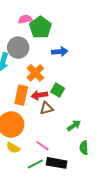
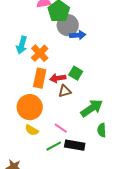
gray circle: (18, 48) -> (68, 25), moved
orange cross: (35, 73) -> (40, 53), moved
green arrow: (74, 125) -> (92, 108), size x1.6

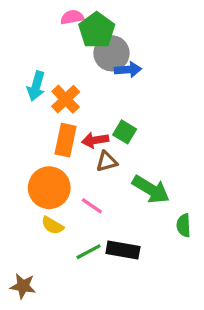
green arrow: (92, 108) -> (151, 189), turned 65
pink line: (61, 128) -> (92, 206), moved
green semicircle: (102, 130) -> (184, 225), moved

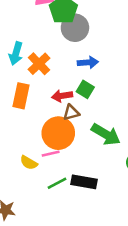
blue arrow: (128, 70) -> (88, 62), moved
orange rectangle: (66, 140) -> (21, 96), moved
orange circle: (49, 188) -> (58, 133), moved
pink line: (92, 206) -> (51, 154), moved, turned -48

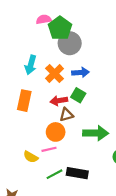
cyan arrow: (16, 53) -> (31, 65), moved
orange cross: (39, 64) -> (54, 74), moved
orange circle: (58, 133) -> (56, 132), size x0.7
green arrow: (106, 134) -> (96, 133), turned -30

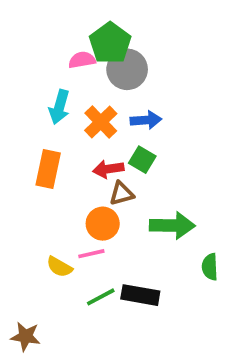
pink semicircle: (44, 19) -> (82, 60), moved

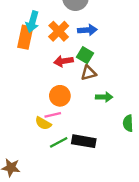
orange rectangle: (48, 169) -> (25, 37), moved
brown triangle: (121, 193) -> (89, 73), moved
green arrow: (172, 225) -> (104, 97), size x0.6
yellow semicircle: (59, 267) -> (43, 123), moved

